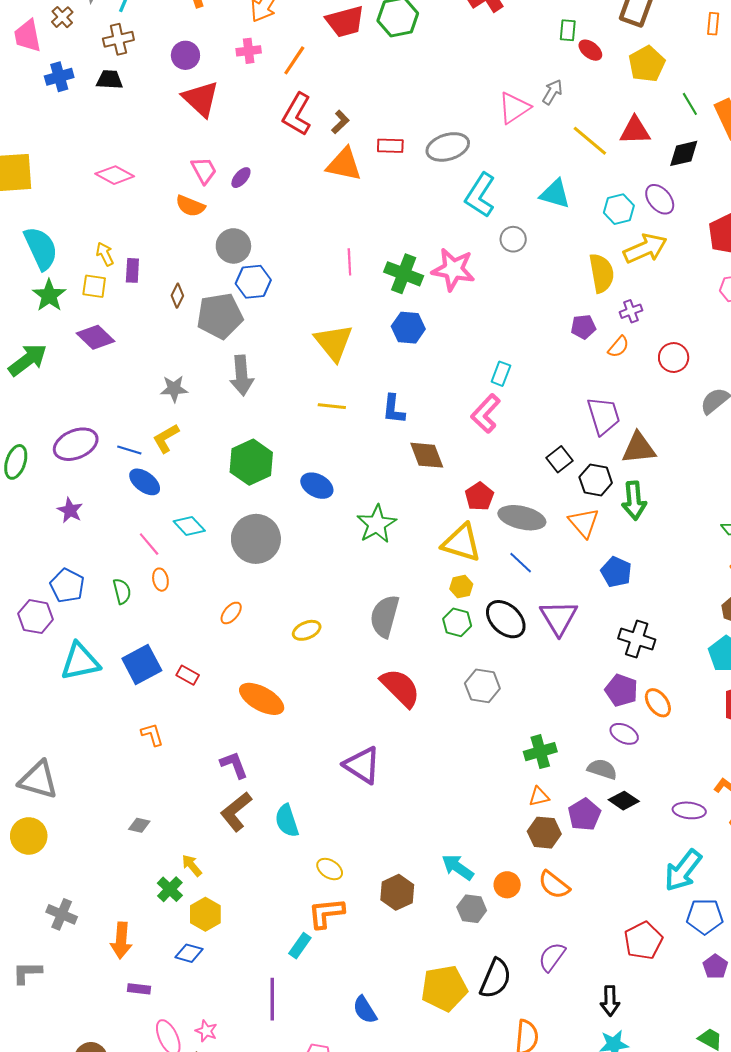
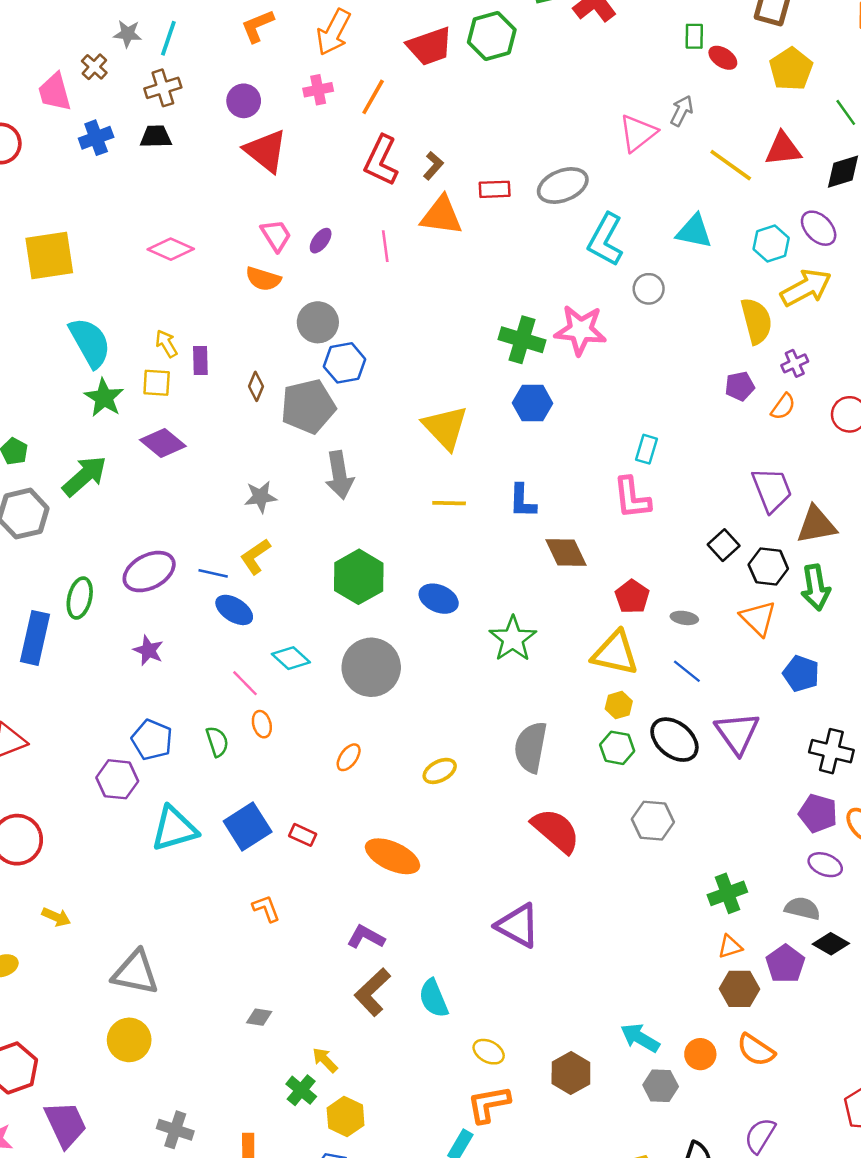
pink line: (349, 262) -> (385, 246), moved
pink L-shape: (486, 414) -> (632, 498), turned -45
gray ellipse: (522, 518) -> (684, 618), size x0.5
purple L-shape: (234, 765) -> (366, 937), turned -36

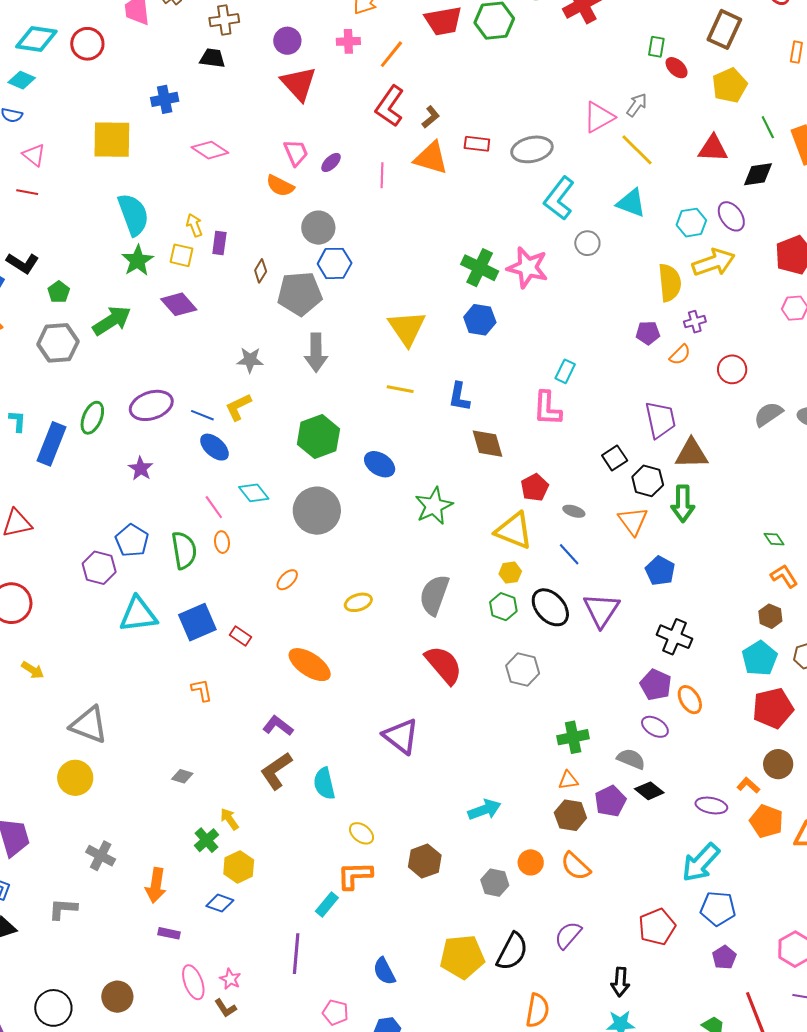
blue cross: (96, 138) -> (165, 99), moved
yellow line: (731, 165) -> (637, 150), moved
green semicircle: (217, 742) -> (184, 550), size x1.5
cyan arrow: (640, 1038) -> (484, 810), moved, turned 120

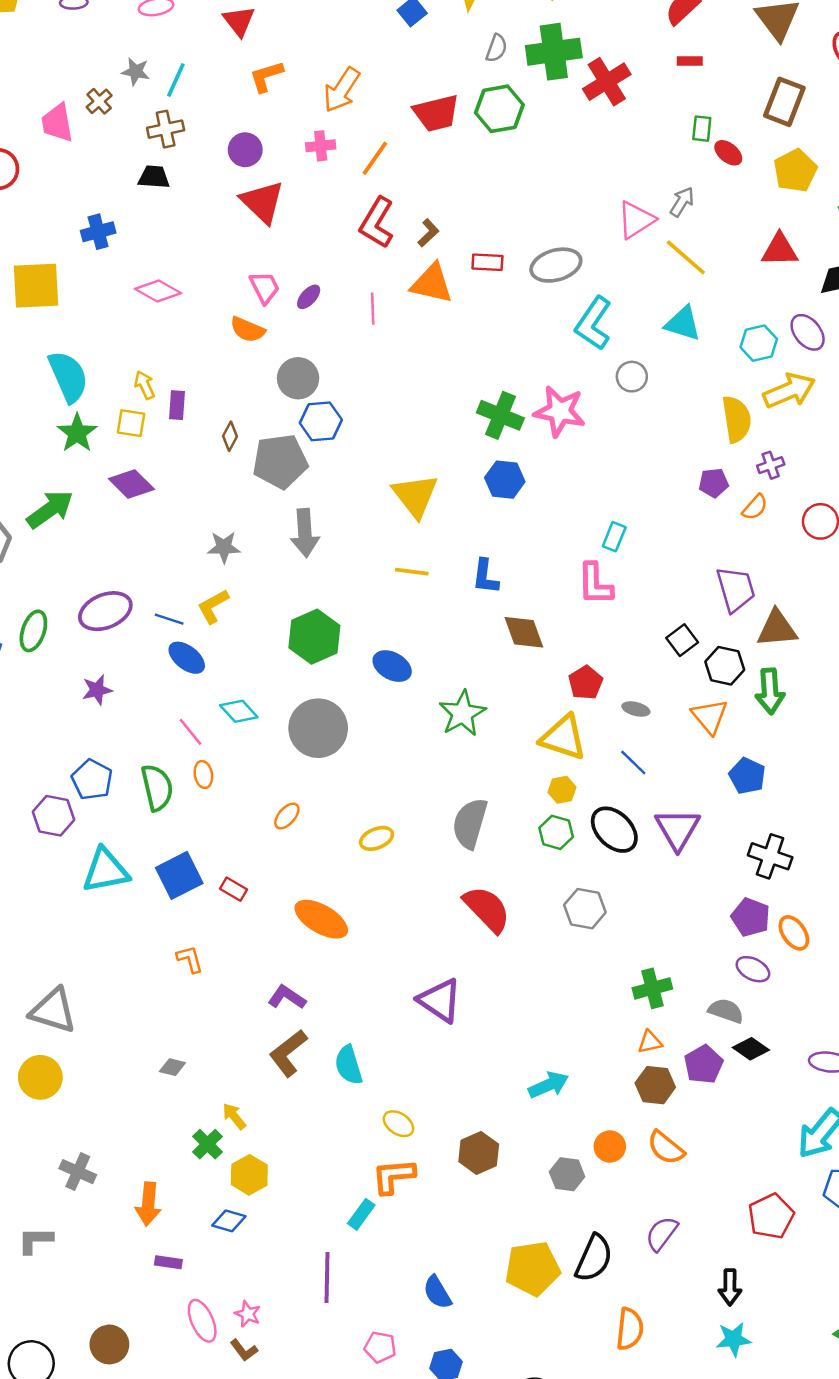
purple star: (141, 468) -> (97, 690), turned 30

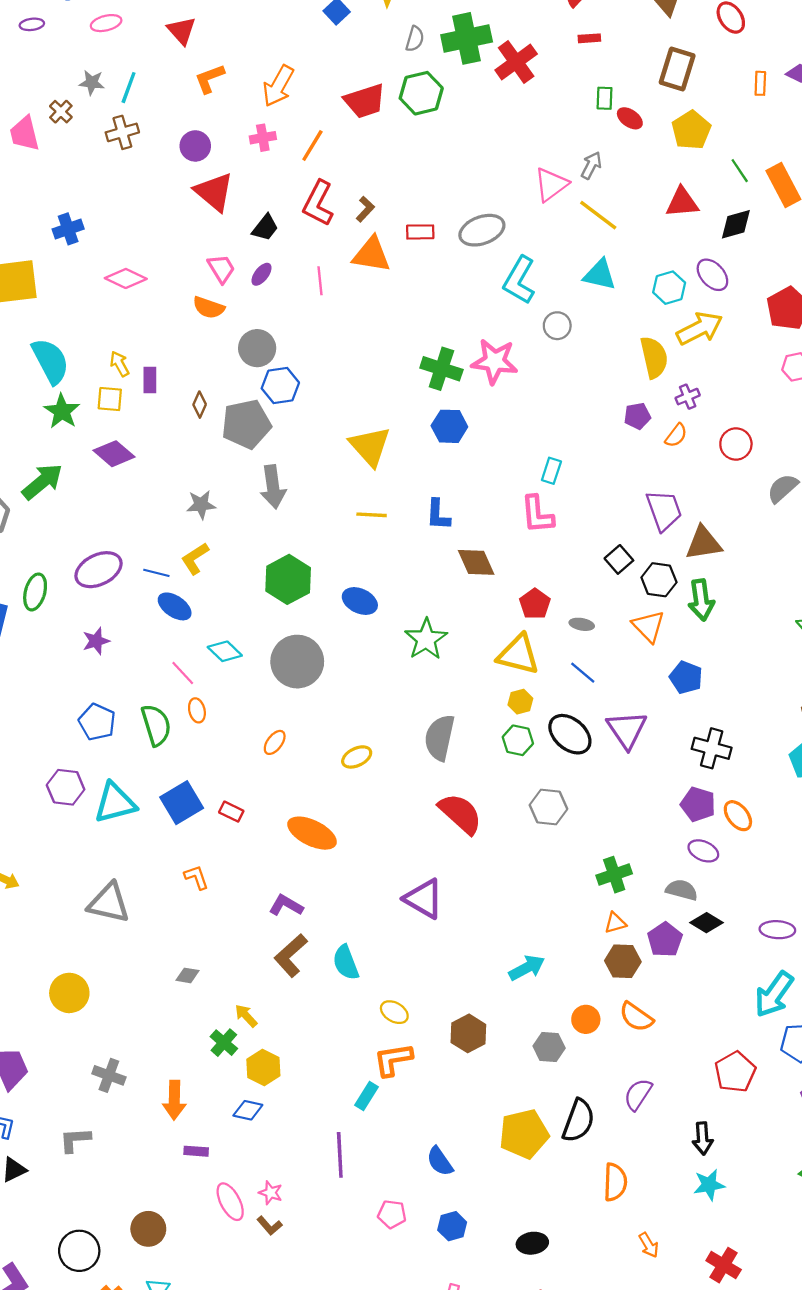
black trapezoid: (154, 177) -> (265, 228), moved, turned 128
purple hexagon: (53, 816) -> (66, 787), moved
gray triangle: (53, 1011) -> (109, 903), moved

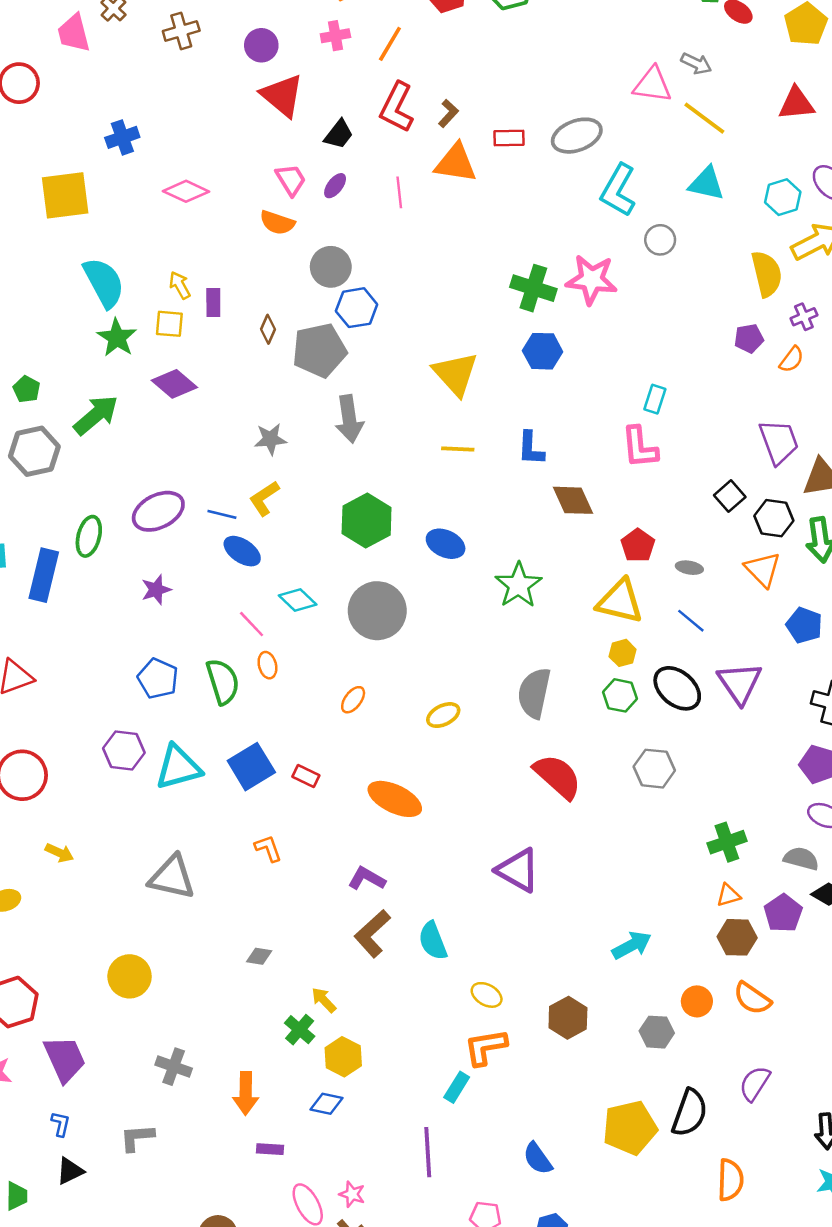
gray arrow: (591, 165) -> (696, 64), turned 88
pink triangle: (551, 184) -> (652, 85), turned 45

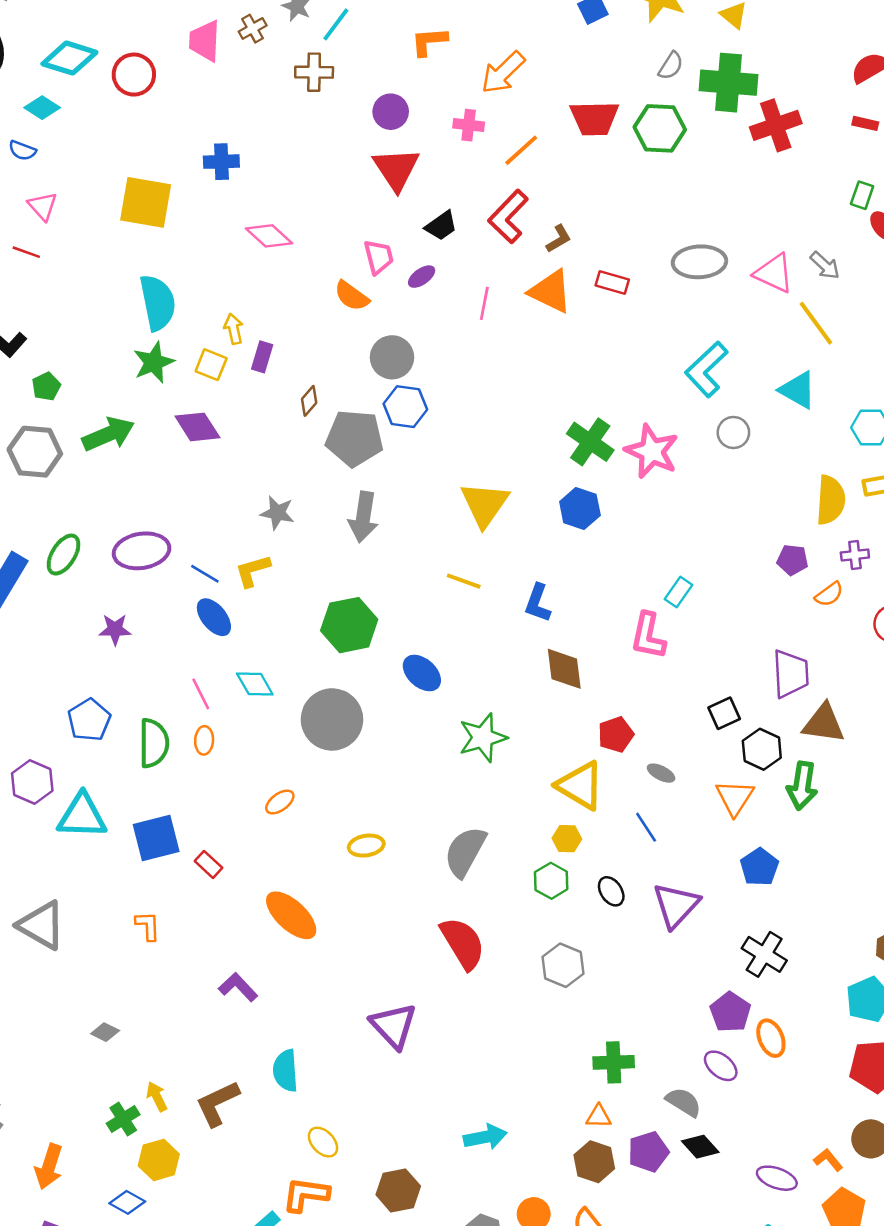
gray ellipse: (577, 136) -> (699, 262), moved
black ellipse: (677, 688) -> (611, 891), size x0.6
brown L-shape: (372, 934) -> (217, 1103), moved

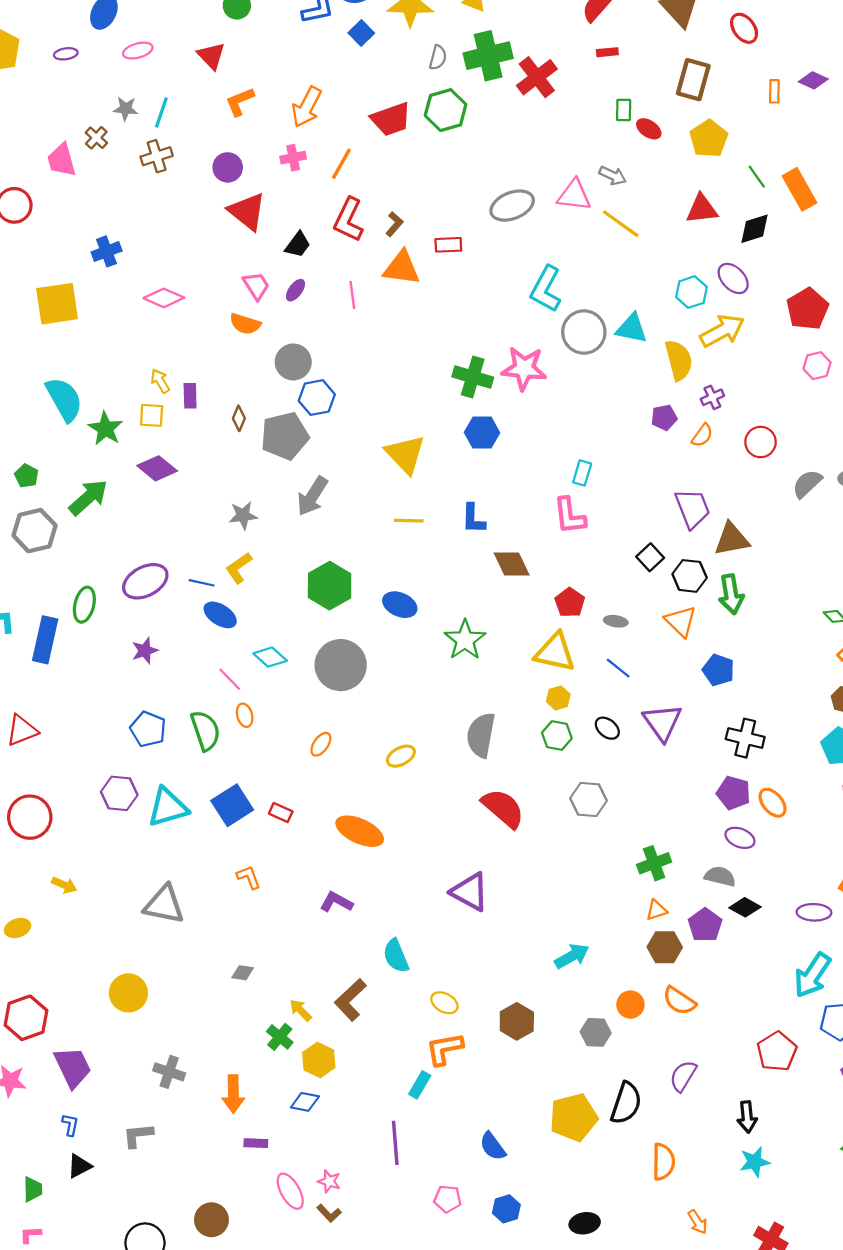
cyan semicircle: (158, 303) -> (64, 399), moved
cyan triangle: (798, 390) -> (632, 328), moved
gray circle: (733, 432) -> (584, 332), size x1.6
gray arrow: (363, 517) -> (312, 496), turned 42

